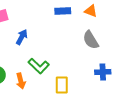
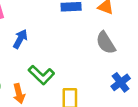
blue cross: (103, 72) -> (121, 82), turned -35

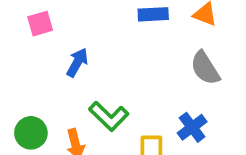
blue cross: (121, 82) -> (192, 127), moved

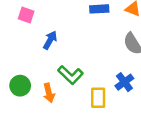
pink square: (40, 24) -> (26, 15), turned 35

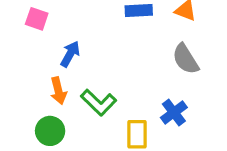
green circle: (20, 86) -> (50, 131), moved
orange arrow: (49, 93) -> (58, 91), moved

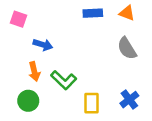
blue arrow: (70, 54) -> (43, 45), turned 78
blue cross: (174, 113) -> (129, 100), moved

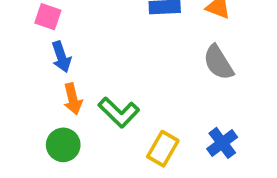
blue arrow: (43, 45) -> (61, 57), moved, turned 54
yellow rectangle: (92, 103) -> (163, 149), turned 30

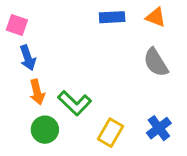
green circle: (63, 145) -> (45, 130), moved

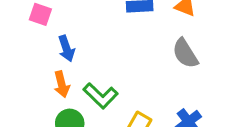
blue arrow: (28, 58) -> (66, 48), moved

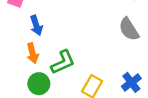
green L-shape: (101, 96) -> (63, 62), turned -68

